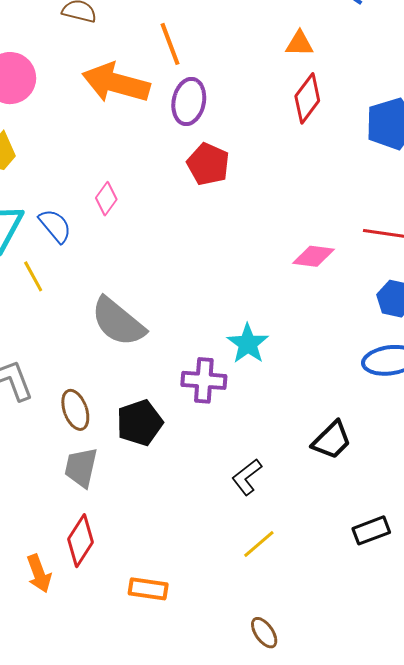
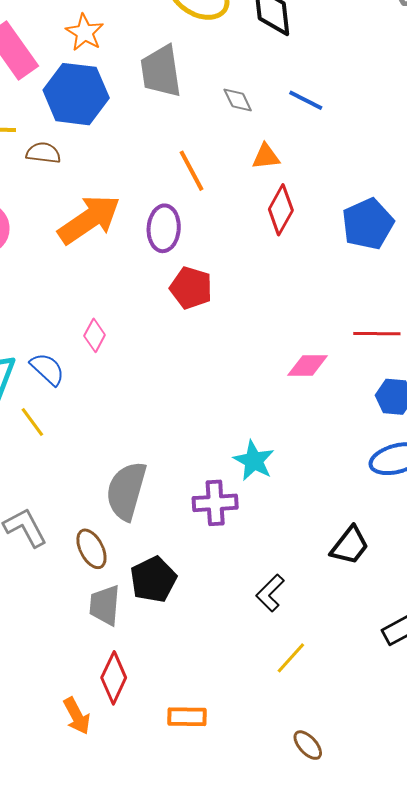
orange line: (170, 44) -> (192, 171), moved
orange arrow: (116, 83) -> (89, 219), turned 138
gray semicircle: (118, 322) -> (126, 491), moved, turned 74
black pentagon: (140, 423) -> (153, 579), moved

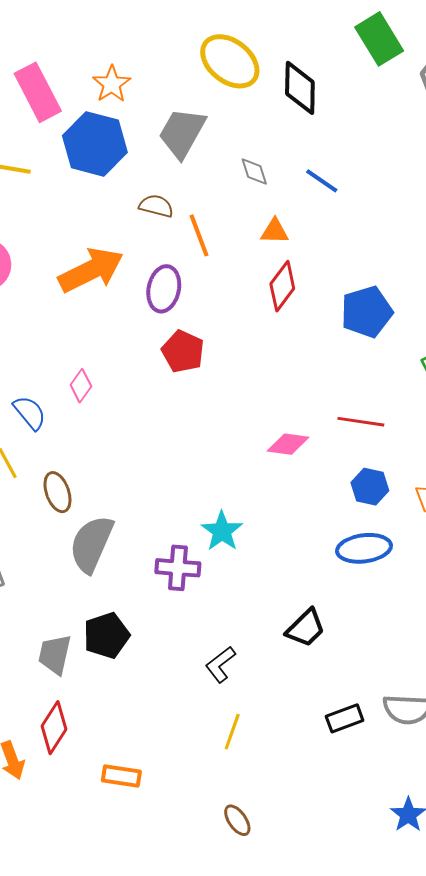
gray trapezoid: (161, 71) -> (182, 133), turned 30
brown semicircle: (43, 153) -> (156, 206), moved
brown ellipse: (91, 549) -> (57, 492), moved
yellow line: (291, 658) -> (232, 732), turned -30

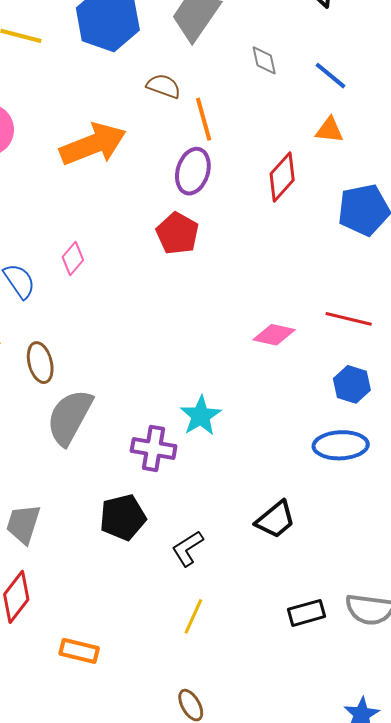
orange triangle: (275, 231) -> (330, 130), moved
purple ellipse: (164, 289) -> (193, 171), moved
black pentagon: (106, 635) -> (123, 517), moved

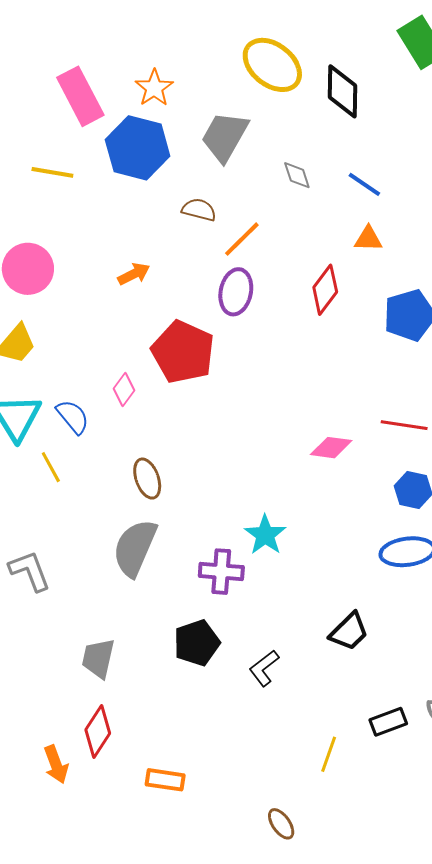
orange line: (204, 119) -> (242, 239), turned 66
orange arrow: (93, 144) -> (134, 274), size x0.5
red pentagon: (177, 233) -> (183, 352), moved, size x1.5
brown ellipse: (40, 363) -> (147, 479), moved
yellow line: (193, 616) -> (329, 754), moved

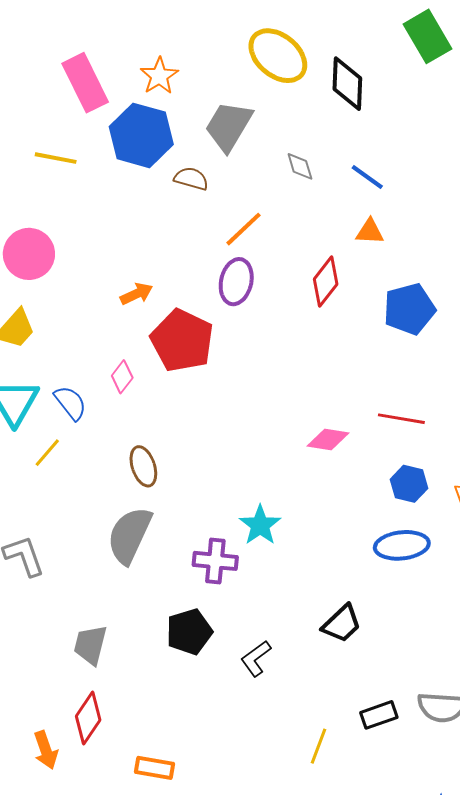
brown semicircle: (199, 210) -> (191, 179), moved
orange arrow: (134, 274) -> (136, 294), moved
yellow line: (51, 467) -> (47, 453), turned 68

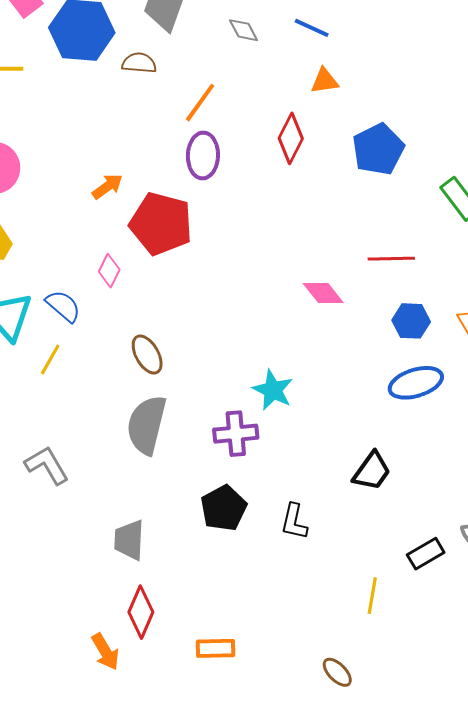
pink diamond: (328, 440) -> (323, 293), turned 54
black L-shape: (256, 658) -> (294, 522), turned -30

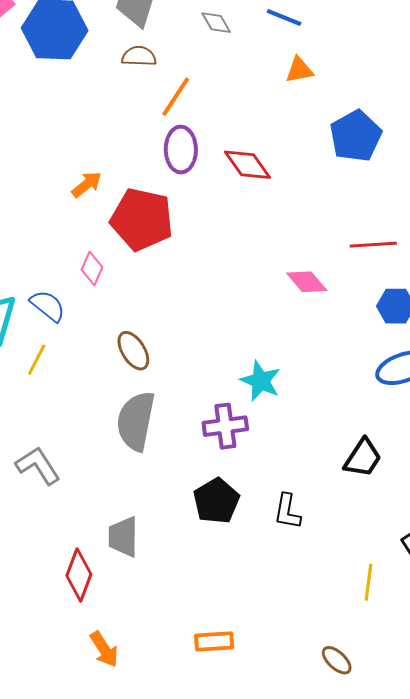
brown semicircle: (139, 63) -> (139, 56), moved
red diamond: (291, 138) -> (247, 165), moved, turned -60
red diamond: (141, 612) -> (79, 575), moved

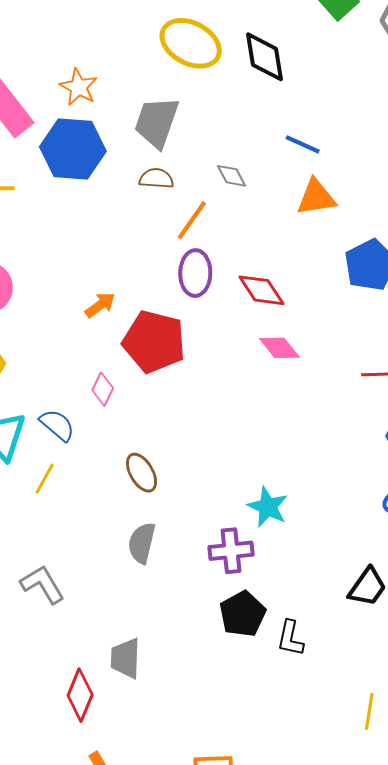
gray diamond: (216, 23) -> (231, 176), moved
orange triangle: (299, 70) -> (316, 197), size x1.4
pink diamond: (307, 282) -> (279, 348), moved
gray semicircle: (136, 421) -> (142, 543), size x0.7
black pentagon: (216, 501) -> (243, 614), moved

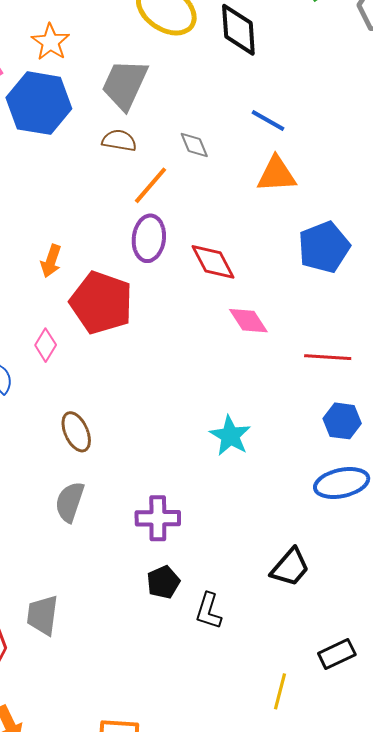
orange arrow: (100, 305) -> (51, 261), turned 140
pink diamond: (279, 348) -> (248, 321), moved
cyan star: (268, 507) -> (230, 436), moved
black pentagon: (243, 614) -> (163, 582), size x0.7

